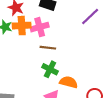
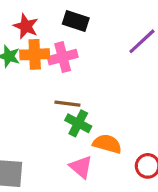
brown line: (48, 48) -> (67, 104), moved

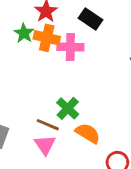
brown line: (67, 104) -> (48, 125), moved
pink triangle: (81, 167) -> (45, 145), moved

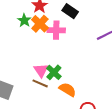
orange cross: (47, 38) -> (40, 24), turned 30
pink triangle: (45, 145) -> (41, 70), moved

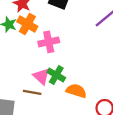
pink cross: (56, 30) -> (49, 42), moved
brown line: (40, 83) -> (32, 92), moved

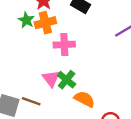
orange cross: (27, 24) -> (45, 23), turned 36
brown line: (32, 92) -> (31, 101), moved

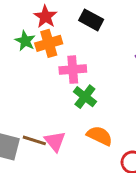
pink triangle: (51, 79) -> (55, 141), moved
green cross: (67, 80) -> (85, 97), moved

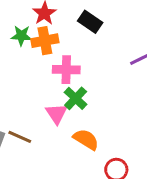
green star: (25, 41) -> (21, 36), turned -30
pink triangle: (55, 141) -> (57, 114), moved

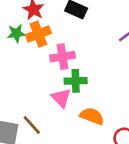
green cross: (76, 98) -> (76, 81), turned -35
brown line: (20, 137) -> (32, 125), turned 35

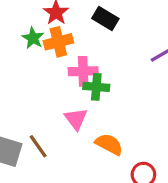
green star: (16, 33) -> (33, 38), turned 30
green cross: (76, 81) -> (96, 87), moved

